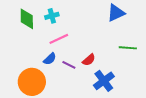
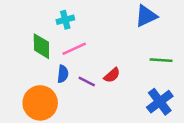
green diamond: (27, 19) -> (41, 46), moved
blue semicircle: (50, 59) -> (63, 74), turned -40
blue cross: (104, 81) -> (160, 102), moved

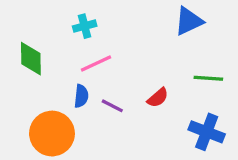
green diamond: (41, 46) -> (31, 59), moved
red semicircle: (112, 75) -> (158, 98), moved
blue cross: (160, 102) -> (207, 132), turned -32

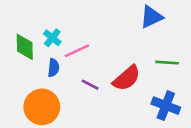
cyan cross: (85, 26) -> (52, 38), moved, turned -36
blue semicircle: (81, 96) -> (54, 68), moved
red semicircle: (158, 98) -> (127, 78), size x1.6

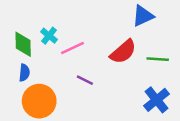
blue semicircle: (54, 68) -> (24, 73), moved
red semicircle: (127, 78) -> (123, 52), moved
blue cross: (166, 106) -> (157, 100), turned 30

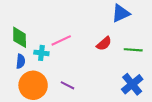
cyan cross: (49, 36) -> (41, 53), moved, turned -32
red semicircle: (123, 52) -> (104, 44), size x0.7
purple line: (85, 80) -> (67, 85), moved

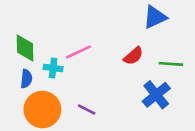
blue cross: (132, 84) -> (156, 95), moved

